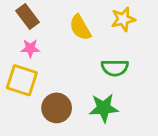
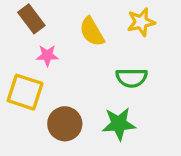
pink star: (30, 48) -> (47, 55), moved

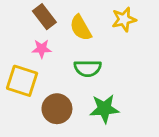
brown rectangle: (31, 19) -> (44, 17), moved
green semicircle: (132, 78) -> (88, 68), moved

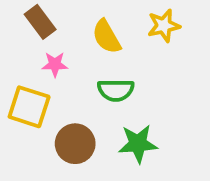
brown rectangle: (44, 17) -> (40, 22), moved

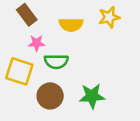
yellow semicircle: (107, 37) -> (71, 25), turned -60
green semicircle: (116, 90) -> (56, 62), moved

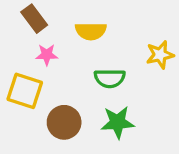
yellow star: (109, 17) -> (160, 55), moved
green semicircle: (56, 62) -> (110, 78), moved

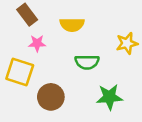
green star: (118, 122) -> (109, 97), moved

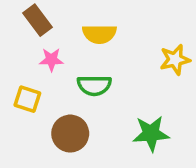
green semicircle: (87, 62) -> (94, 85), moved
yellow square: (20, 72) -> (27, 99), size x0.7

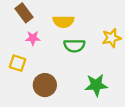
green semicircle: (94, 85) -> (74, 46), moved

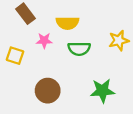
pink star: (33, 38) -> (44, 40), moved
yellow square: (17, 63) -> (15, 56), moved

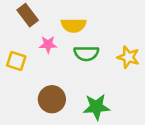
yellow star: (119, 40) -> (128, 57), moved, turned 30
green star: (102, 91) -> (96, 107), moved

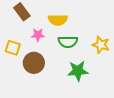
brown circle: (52, 99) -> (34, 63), moved
green star: (96, 107) -> (78, 71), moved

